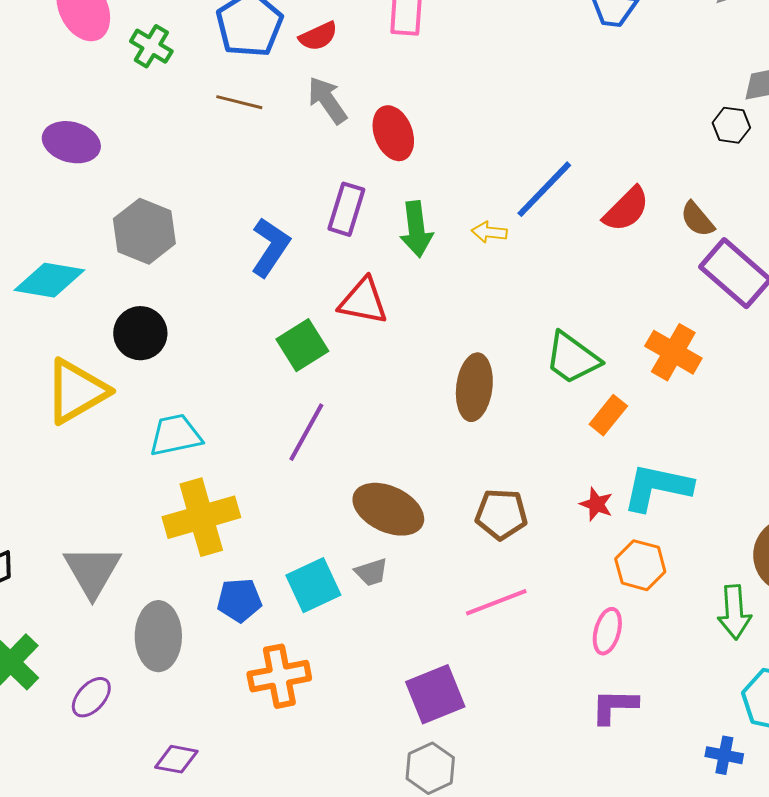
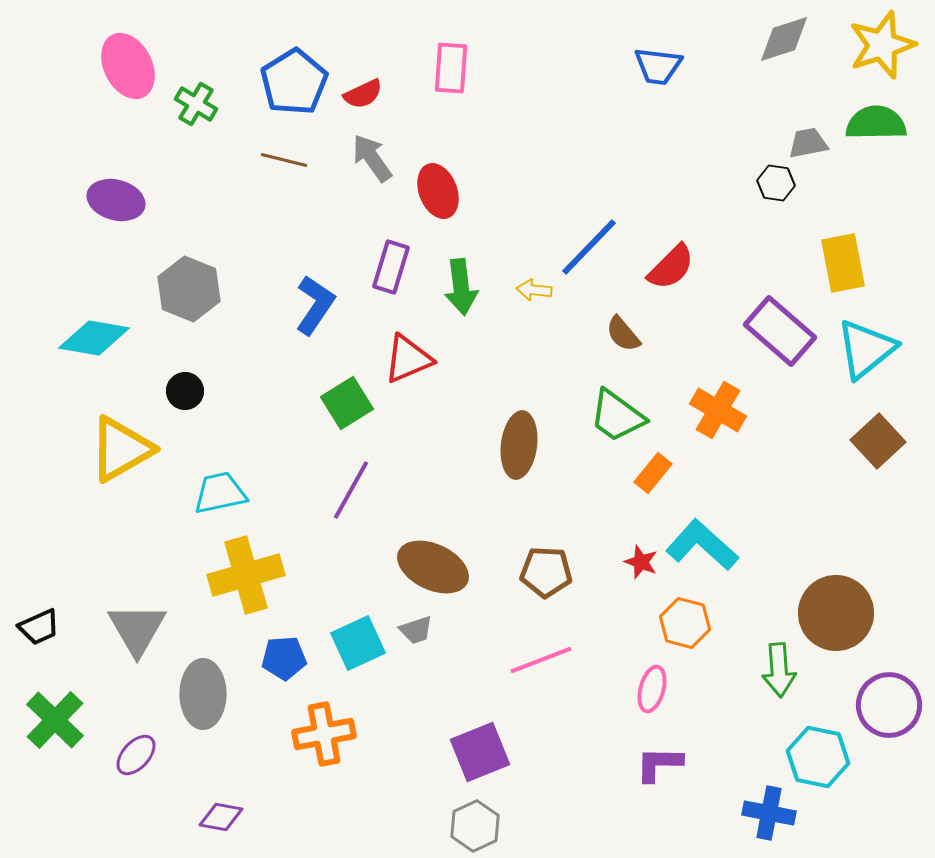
brown semicircle: (697, 219) -> (623, 334), moved
red triangle: (363, 301) -> (408, 359), turned -34
black circle: (140, 333) -> (185, 391), size x0.7
cyan L-shape: (657, 487) -> (702, 545), turned 30
blue cross: (724, 755) -> (769, 813), size x1.4

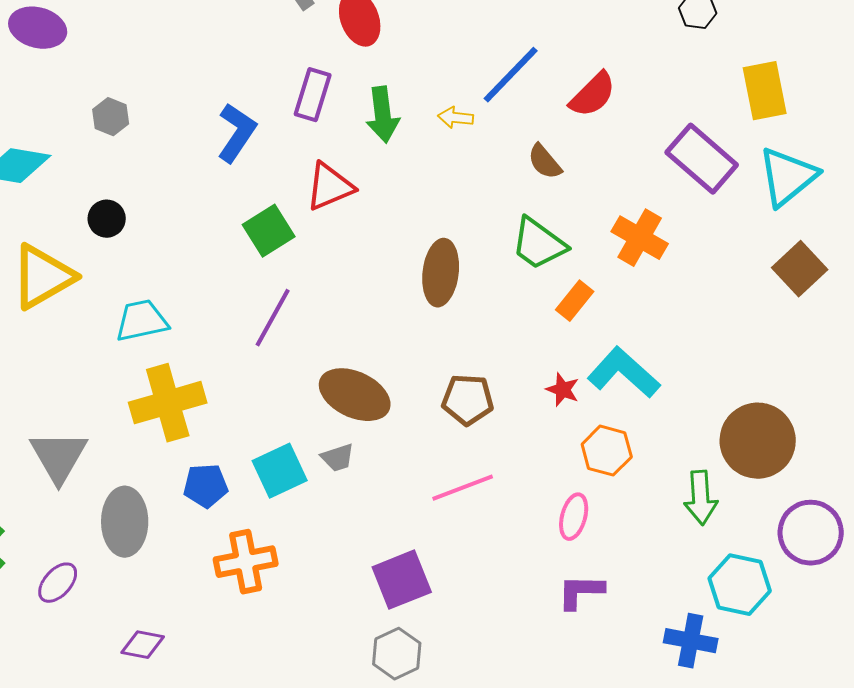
gray hexagon: (189, 289) -> (111, 117), size x0.6

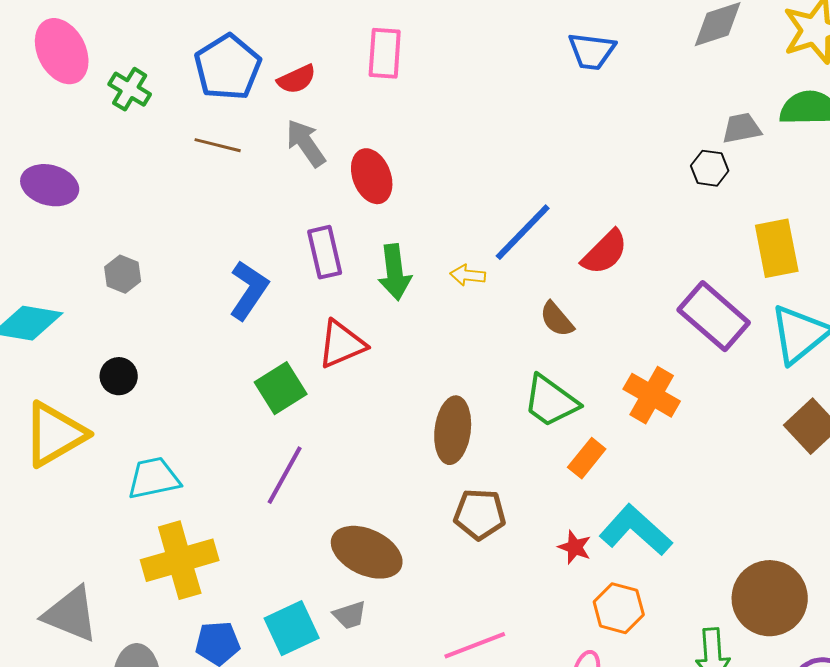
purple rectangle: (313, 95) -> (325, 252), turned -30
brown pentagon: (468, 400) -> (480, 514), moved
gray triangle: (59, 457) -> (71, 614), turned -38

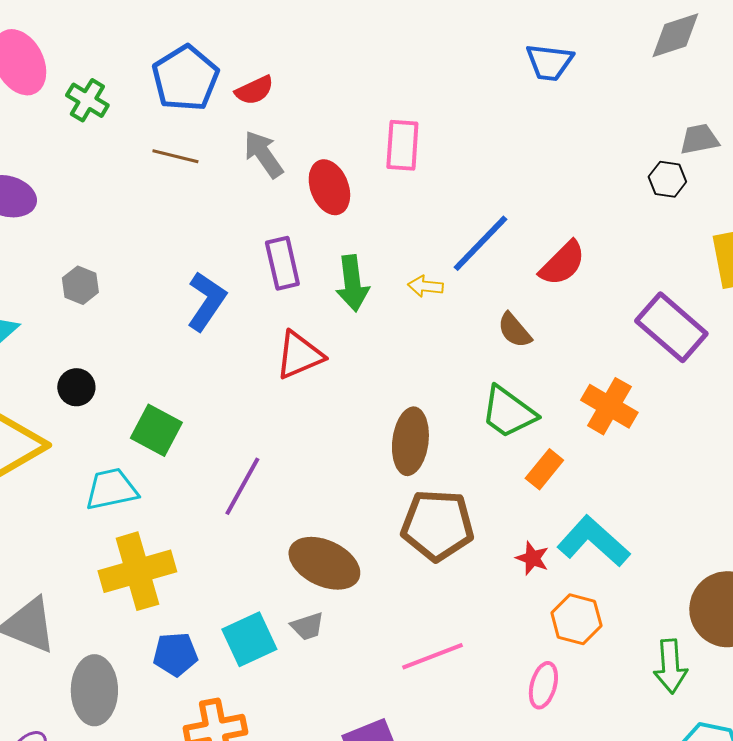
pink rectangle: (385, 53) -> (402, 145), moved
green square: (281, 388) -> (156, 430), moved, turned -30
brown pentagon: (480, 514) -> (437, 525), size x1.4

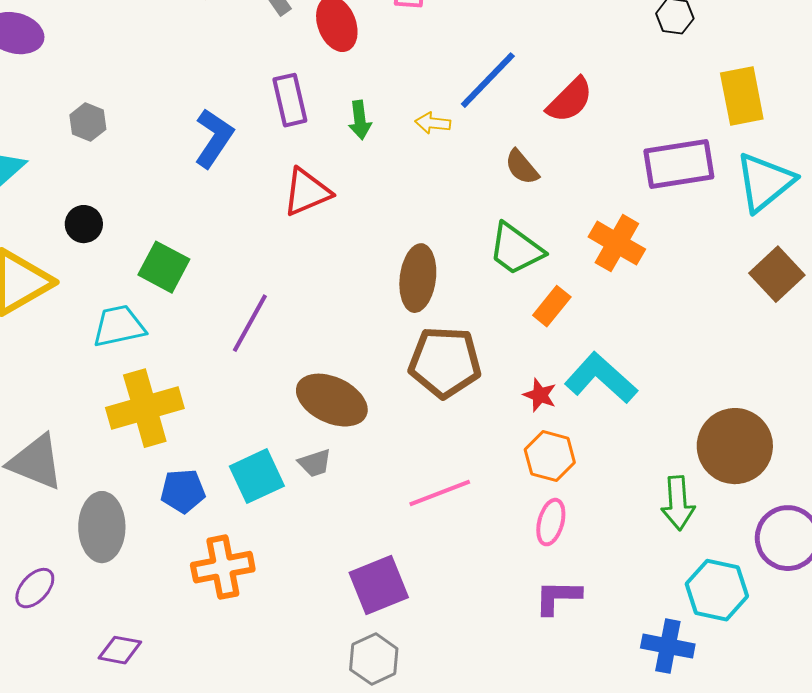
green arrow: (352, 283) -> (360, 120), size x0.7
purple rectangle: (671, 327) -> (679, 164), turned -50
orange hexagon: (576, 619) -> (550, 456), moved

